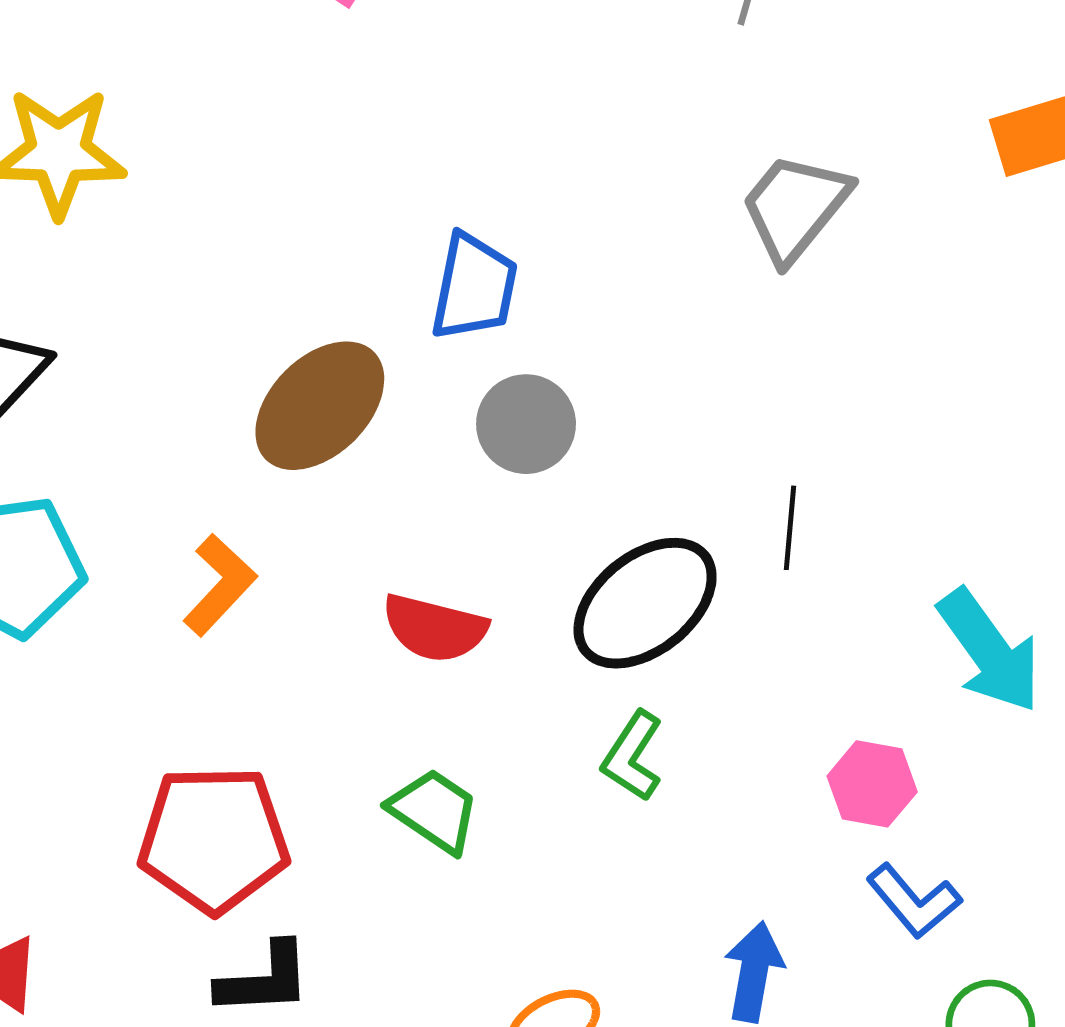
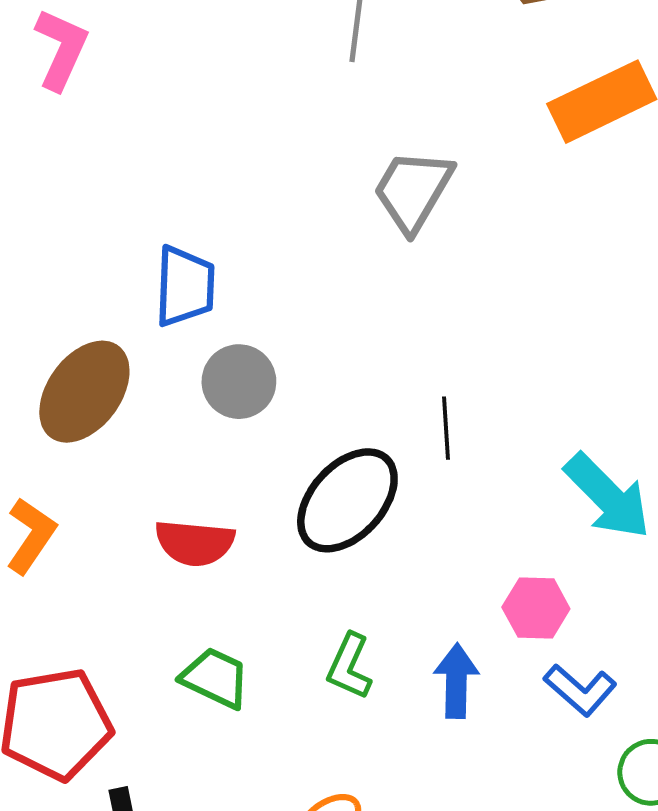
green L-shape: (633, 756) -> (349, 666), moved
blue arrow: (754, 972) -> (456, 681), moved

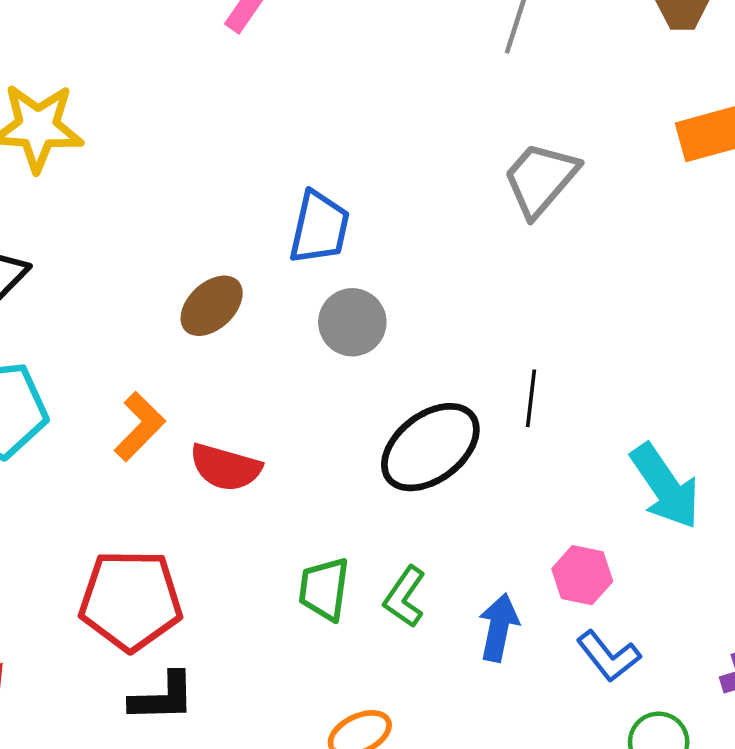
brown ellipse: (84, 392) -> (212, 306), size x0.7
red semicircle: (195, 543) -> (226, 467), moved
green trapezoid: (215, 678) -> (324, 589), moved, turned -118

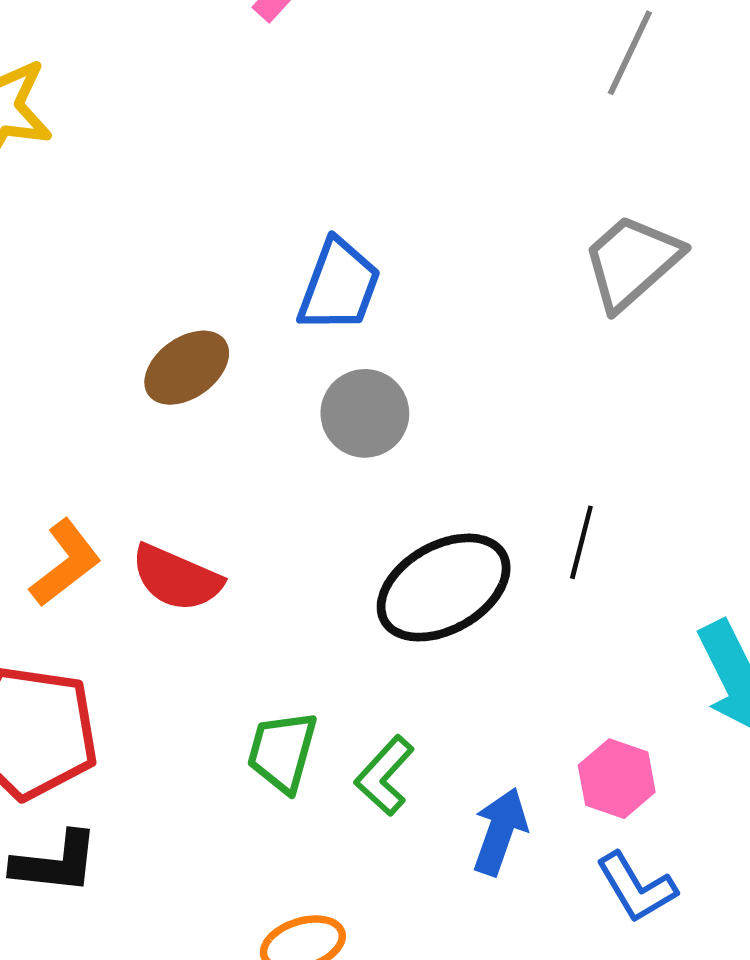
orange L-shape: (140, 426) -> (65, 563), moved

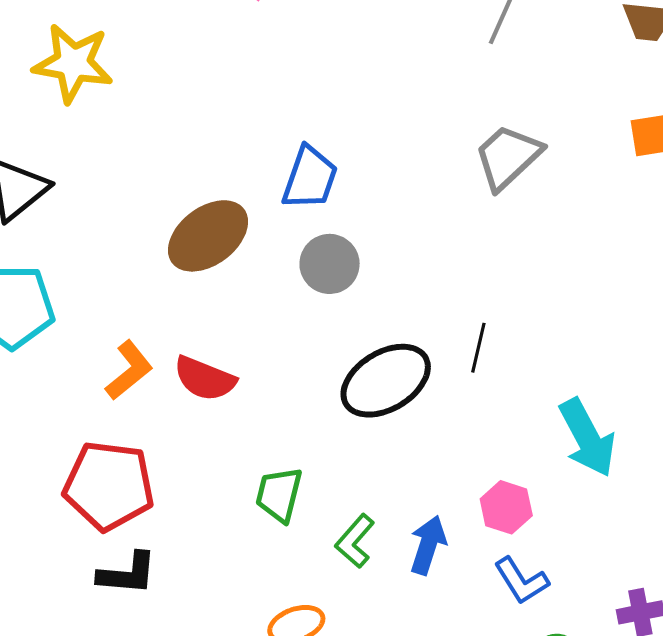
brown ellipse: (187, 368) -> (208, 236), size x1.4
green L-shape: (384, 776) -> (355, 541), moved

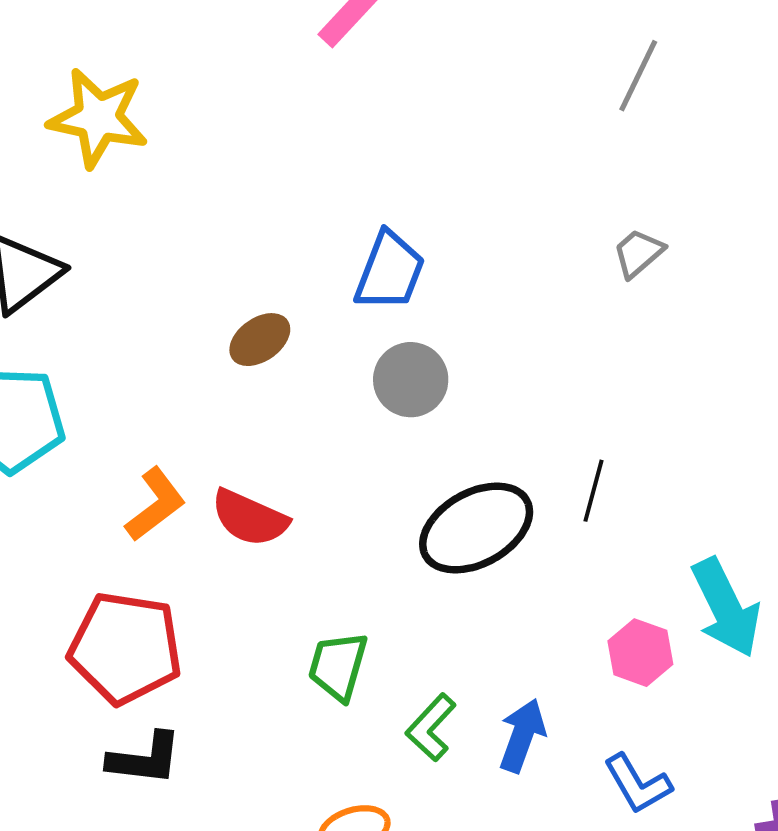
gray trapezoid: (508, 157) -> (638, 253), size x0.6
brown ellipse: (208, 236) -> (260, 340), size x0.6
pink hexagon: (506, 507) -> (640, 653), moved

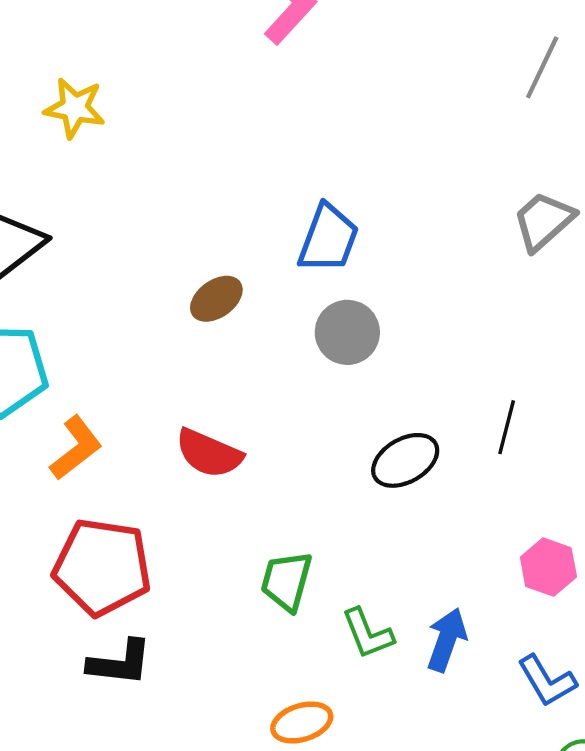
yellow star: (98, 118) -> (75, 108), size x0.7
gray trapezoid: (638, 253) -> (544, 221), size x1.4
orange L-shape: (155, 504) -> (76, 448), moved
black ellipse: (476, 528) -> (405, 460), size x0.7
green L-shape: (431, 727) -> (368, 634), turned -64

